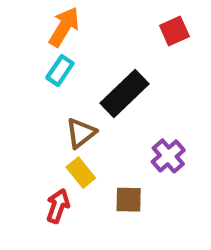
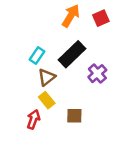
orange arrow: (64, 27) -> (71, 16), moved
cyan rectangle: (60, 71) -> (37, 55), moved
purple cross: (168, 156) -> (97, 74), moved

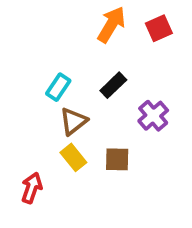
black rectangle: (72, 54) -> (113, 85), size x0.6
brown square: (74, 116) -> (117, 159), moved
red arrow: (33, 119) -> (32, 188), moved

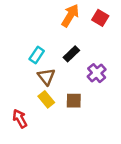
red square: (159, 28) -> (100, 18), turned -35
brown triangle: (73, 121) -> (46, 77), turned -30
red arrow: (32, 188) -> (20, 119), turned -48

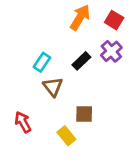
purple cross: (97, 73) -> (111, 51), moved
yellow rectangle: (46, 99) -> (66, 136), moved
red arrow: (20, 119) -> (23, 122), moved

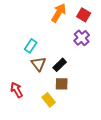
black rectangle: (81, 61) -> (60, 65), moved

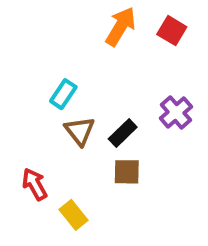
purple cross: (82, 38) -> (176, 112), moved
yellow rectangle: (49, 100) -> (74, 215), moved

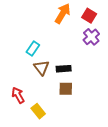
purple cross: (176, 112) -> (91, 37), moved
black rectangle: (123, 133) -> (64, 69), turned 40

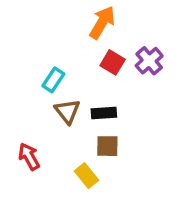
red square: (89, 16) -> (113, 62), moved
yellow rectangle: (38, 111) -> (86, 176), moved

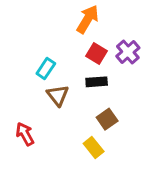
black rectangle: (104, 113) -> (97, 82), moved
brown square: (107, 146) -> (107, 119), moved, turned -36
yellow rectangle: (86, 176) -> (94, 147), moved

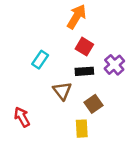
purple cross: (128, 52) -> (114, 65), moved
brown triangle: (58, 95) -> (62, 91), moved
yellow rectangle: (94, 147) -> (82, 129), turned 36

